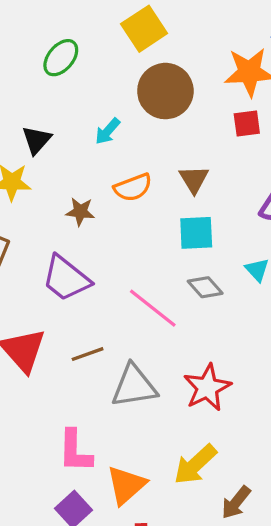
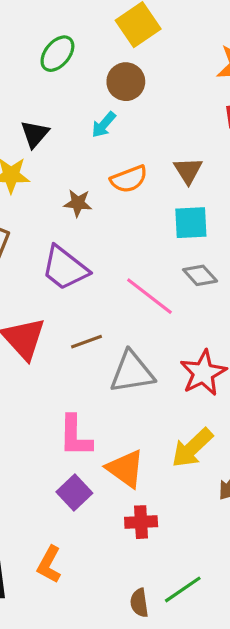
brown circle: (165, 91) -> (126, 82), moved, size x0.7
orange triangle: (126, 485) -> (125, 469), turned -42

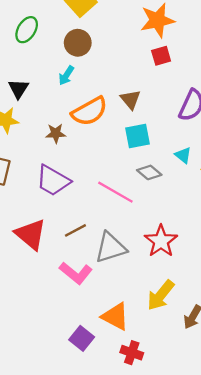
orange semicircle: (129, 179) -> (89, 111), size x1.4
pink L-shape: (75, 436) -> (76, 273), moved, turned -44
red cross: (141, 522) -> (132, 353), turned 30

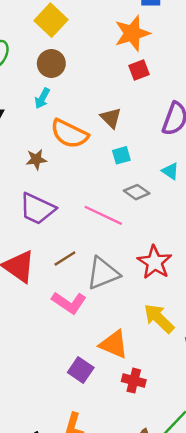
orange semicircle: (89, 111) -> (69, 134), turned 60
cyan square: (138, 136) -> (121, 155), size x0.7
yellow arrow: (161, 295) -> (159, 318), turned 100

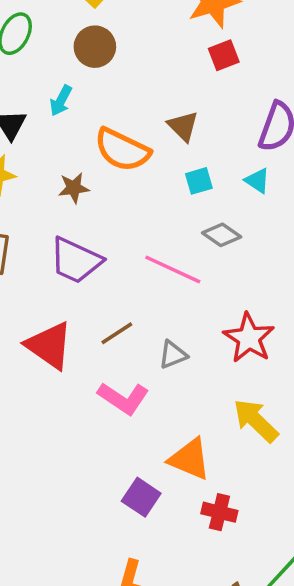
cyan arrow: (42, 98) -> (61, 101), moved
cyan triangle: (170, 171) -> (257, 181), moved
gray triangle: (103, 273) -> (173, 355), size x0.6

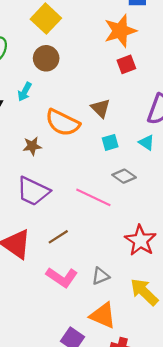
gray triangle: (173, 355) -> (100, 276), moved

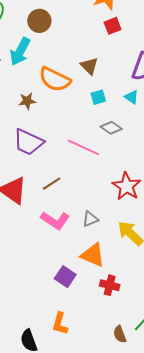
cyan arrow: (25, 92) -> (20, 51), size x1.6

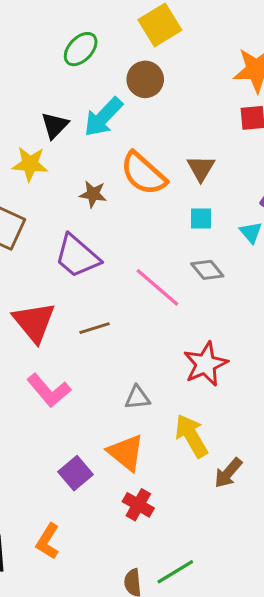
pink L-shape: (55, 220) -> (49, 390), moved

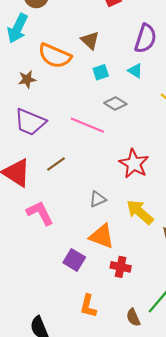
pink L-shape: (49, 390) -> (40, 213), turned -148
orange L-shape: (48, 541) -> (88, 306), moved

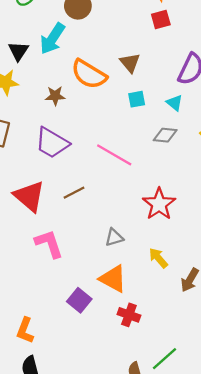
gray diamond: (115, 104) -> (165, 135), moved, turned -35
yellow arrow: (140, 212) -> (158, 258), size x0.7
orange L-shape: (88, 306) -> (25, 330), moved

